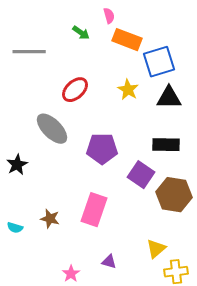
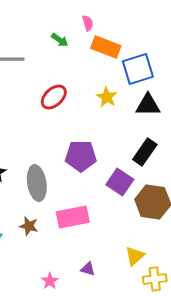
gray ellipse: (52, 129) -> (37, 183), moved, turned 36
black rectangle: (166, 145) -> (145, 152), turned -56
pink rectangle: (94, 210) -> (73, 217), turned 60

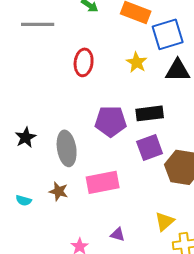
red ellipse: (54, 97) -> (84, 62), turned -40
black rectangle: (145, 152) -> (150, 113), moved, turned 48
purple square: (120, 182) -> (150, 147), turned 36

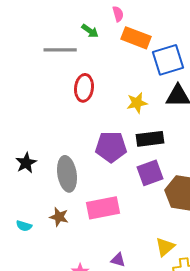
gray line: (38, 24) -> (60, 50), moved
yellow star: (137, 62) -> (137, 103), moved, turned 30

